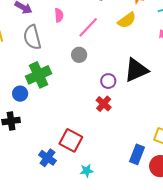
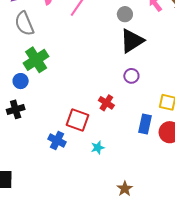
gray circle: (79, 55) -> (125, 14), moved
purple circle: (108, 81) -> (131, 76), moved
red cross: (104, 104) -> (106, 103), moved

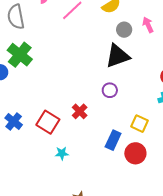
gray circle: (125, 14) -> (124, 30), moved
green cross: (36, 60) -> (20, 55), turned -30
blue cross: (57, 141) -> (14, 121), moved

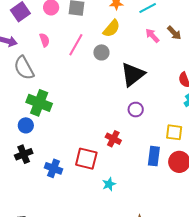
gray circle: (124, 30) -> (101, 52), moved

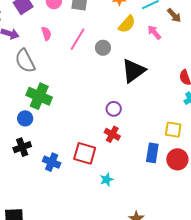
yellow semicircle: (112, 28) -> (127, 24), moved
brown arrow: (174, 33) -> (174, 15), moved
purple circle: (136, 110) -> (114, 109), moved

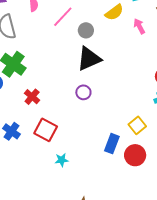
black triangle: (133, 71) -> (89, 59), moved
yellow square: (173, 130) -> (137, 125), turned 30
red cross: (112, 134) -> (32, 97), moved

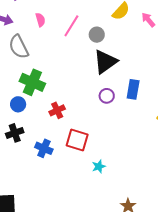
red cross: (32, 97) -> (57, 110), turned 35
blue rectangle: (112, 144) -> (133, 89), moved

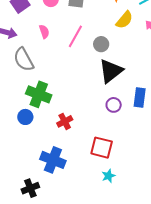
black cross: (15, 133) -> (30, 188), moved
red square: (77, 140) -> (102, 148), moved
blue cross: (44, 148) -> (53, 160), size x1.4

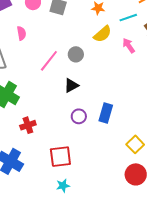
pink line: (75, 36) -> (49, 61), moved
black triangle: (111, 71) -> (71, 85), moved, size x0.6
red square: (102, 148) -> (60, 157), turned -30

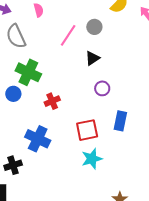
blue rectangle: (106, 113) -> (120, 121), moved
cyan star: (63, 186) -> (92, 159), size x1.5

